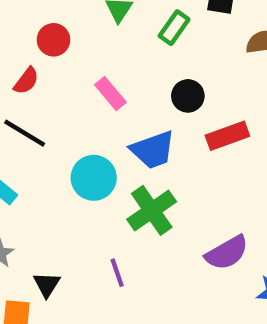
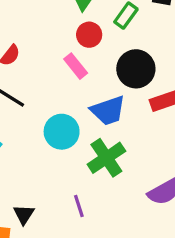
red circle: (54, 40) -> (89, 35), moved
black circle: (188, 96) -> (136, 69), size x1.5

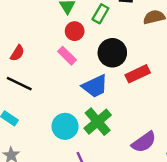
cyan circle: (62, 132) -> (65, 126), moved

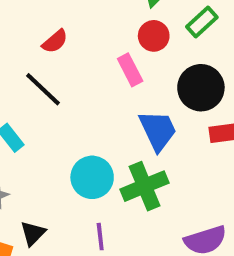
blue trapezoid: (95, 86) -> (158, 130), turned -108

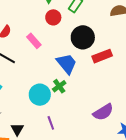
pink rectangle: (130, 70) -> (34, 41), moved
green cross: (145, 186) -> (59, 86), moved, size x0.6

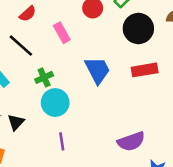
black circle: (83, 37) -> (138, 28), moved
green cross: (59, 86) -> (44, 77), moved
black triangle: (17, 129) -> (16, 122), moved

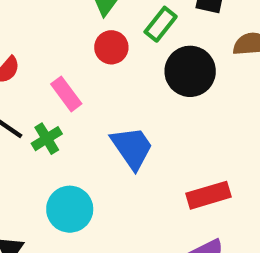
red rectangle: (145, 70) -> (208, 195), moved
green cross: (44, 77) -> (47, 139), moved

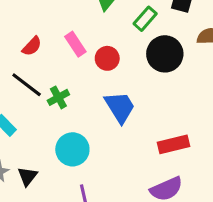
red circle: (111, 47) -> (107, 58), moved
pink rectangle: (66, 94) -> (75, 44), moved

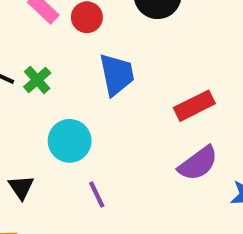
blue trapezoid: (120, 107) -> (117, 75), turned 33

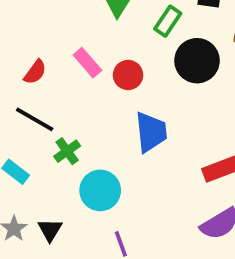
green cross: (37, 80) -> (67, 151), moved

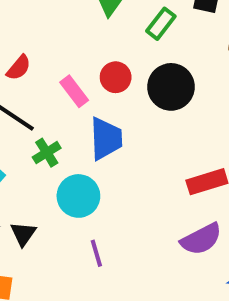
black circle: (197, 61) -> (171, 87), moved
pink rectangle: (87, 63) -> (74, 91), moved
blue trapezoid: (151, 132) -> (106, 139), moved

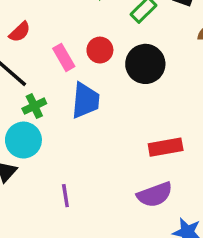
cyan circle: (78, 196) -> (23, 140), moved

